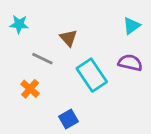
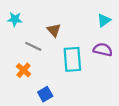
cyan rectangle: (92, 75) -> (72, 59), turned 30
blue square: (68, 119) -> (45, 94), moved

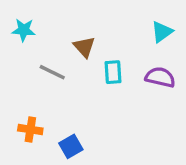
cyan rectangle: (72, 59) -> (113, 72), moved, size x0.6
orange cross: (24, 70) -> (30, 130), moved, turned -32

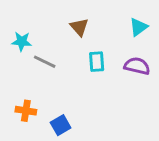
cyan star: (24, 30) -> (22, 41), moved
brown triangle: (84, 47) -> (79, 27), moved

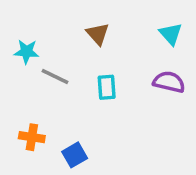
cyan triangle: (138, 27) -> (171, 34), turned -36
cyan rectangle: (97, 62) -> (107, 87), moved

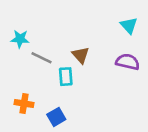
brown triangle: (98, 34) -> (81, 55), moved
cyan rectangle: (107, 87) -> (66, 77), moved

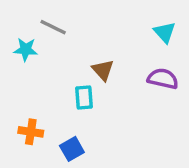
gray line: (42, 58) -> (53, 27), moved

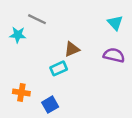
brown triangle: (103, 70) -> (72, 49), turned 49
cyan rectangle: (84, 97) -> (59, 68), turned 70

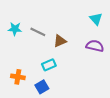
gray line: (37, 19) -> (38, 32), moved
cyan rectangle: (59, 68) -> (49, 65), moved

